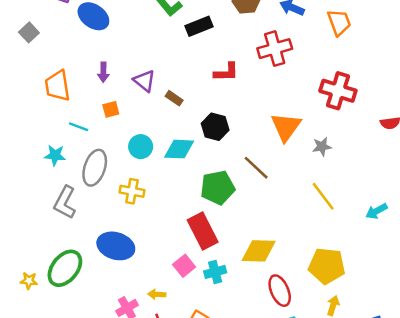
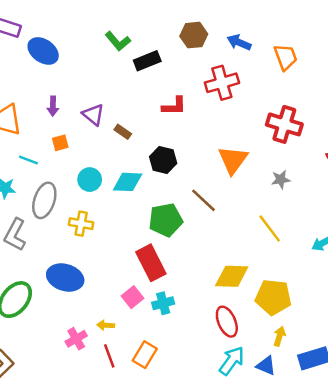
gray star: (322, 147) -> (281, 180), moved
yellow diamond: (259, 251) -> (232, 276), moved

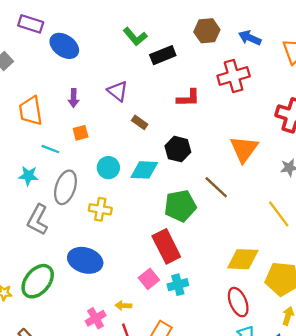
purple triangle: (93, 115) -> (118, 91), moved

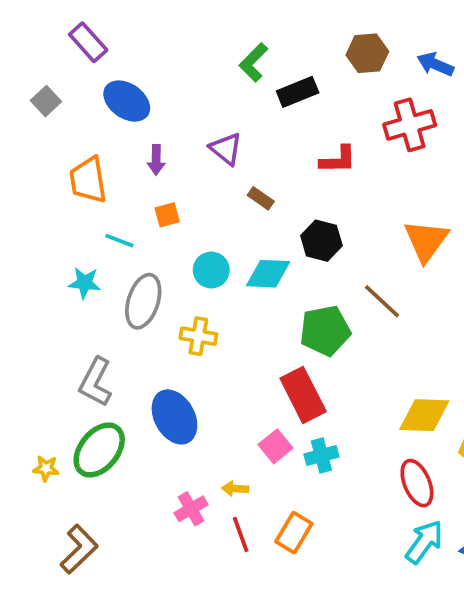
purple rectangle: (31, 24) -> (88, 42), turned 30
green L-shape: (135, 37) -> (253, 62), turned 85
blue ellipse: (64, 46) -> (127, 101), moved
gray L-shape: (38, 220) -> (96, 382), moved
blue ellipse: (85, 260) -> (174, 417), turned 44

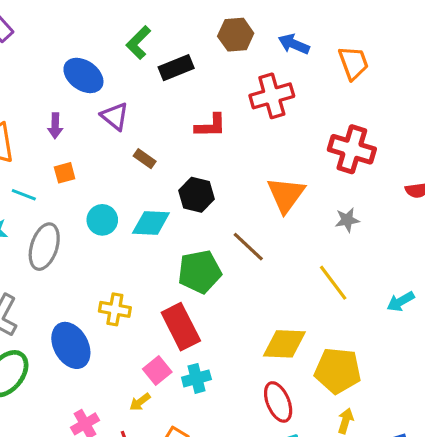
blue ellipse: (127, 101) -> (83, 75), moved
yellow cross: (198, 336) -> (115, 309), moved
yellow arrow: (235, 489) -> (140, 402), moved, turned -40

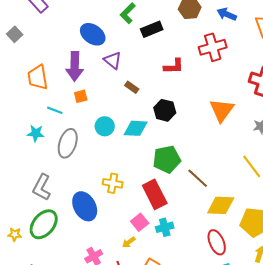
purple arrow: (55, 126) -> (75, 66), size x1.8
brown line: (248, 247) -> (198, 178), moved

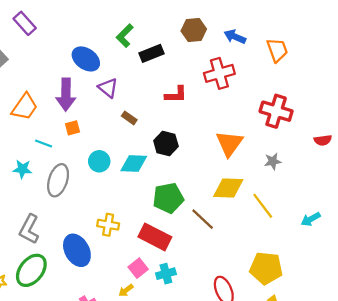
orange trapezoid: (38, 77) -> (25, 107), turned -136
red rectangle: (155, 194) -> (155, 237), turned -36
yellow diamond: (221, 205) -> (228, 188), moved

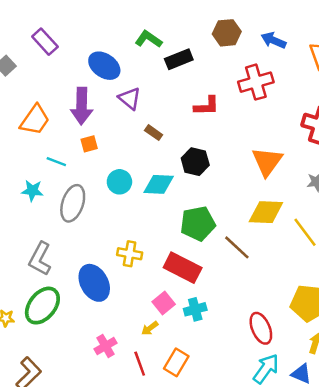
purple rectangle: (25, 23) -> (45, 42), moved
green L-shape: (125, 36) -> (149, 39), turned 80

